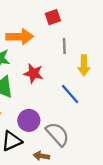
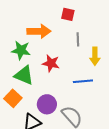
red square: (53, 17) -> (68, 14), turned 32
blue line: (70, 94) -> (83, 81), turned -54

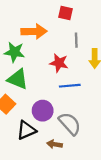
red star: (51, 63) -> (59, 63), moved
blue line: (83, 81) -> (70, 86), moved

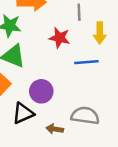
blue line: (70, 86) -> (86, 62), moved
gray semicircle: (70, 124) -> (85, 116), moved, turned -40

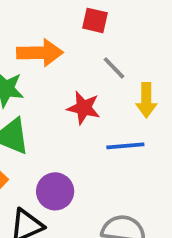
gray line: (79, 12) -> (114, 68), turned -42

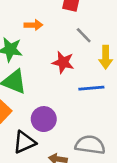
orange arrow: (40, 53) -> (33, 25), size x0.6

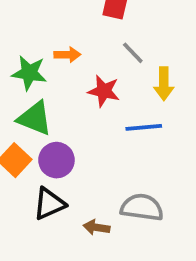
orange arrow: (33, 25) -> (67, 55), moved
purple circle: (44, 119) -> (56, 160), moved

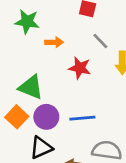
green star: (29, 73) -> (27, 22), moved
blue line: (144, 127) -> (82, 118), moved

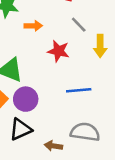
blue line: (82, 118) -> (79, 90), moved

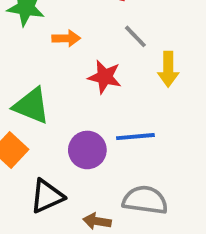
purple circle: (26, 99) -> (87, 150), moved

